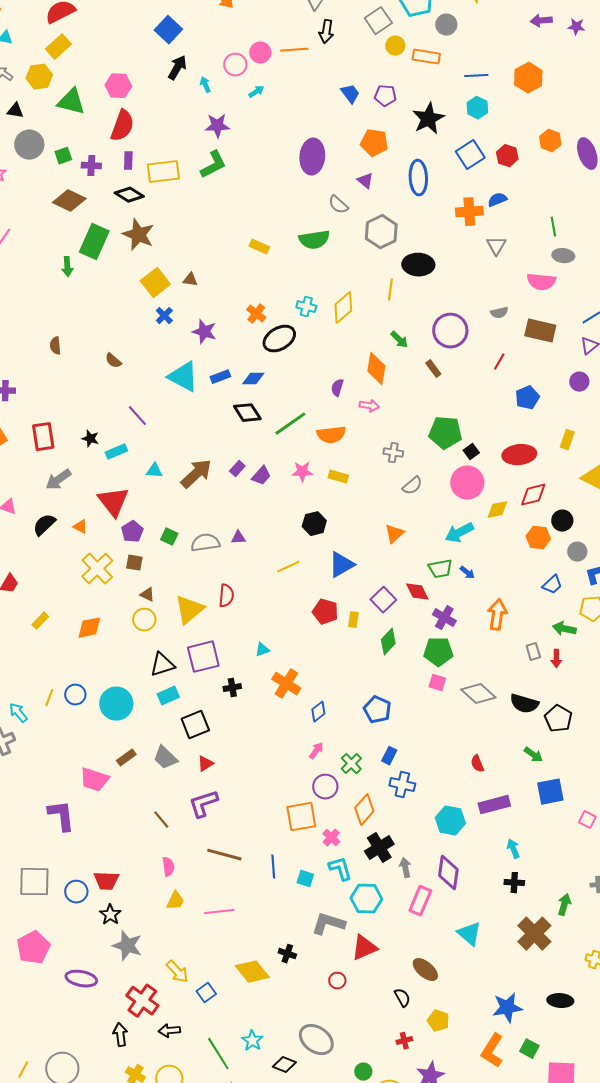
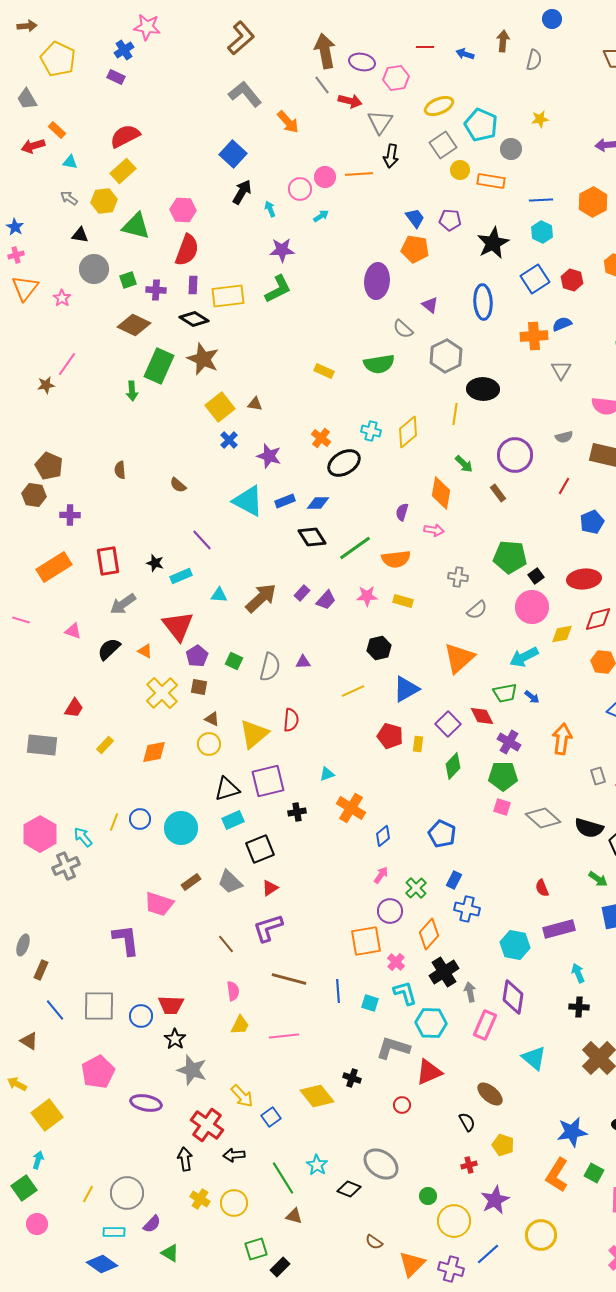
orange pentagon: (374, 143) -> (415, 249), moved
orange triangle: (394, 534) -> (459, 658), size x1.6
gray semicircle: (205, 543) -> (270, 667), turned 112

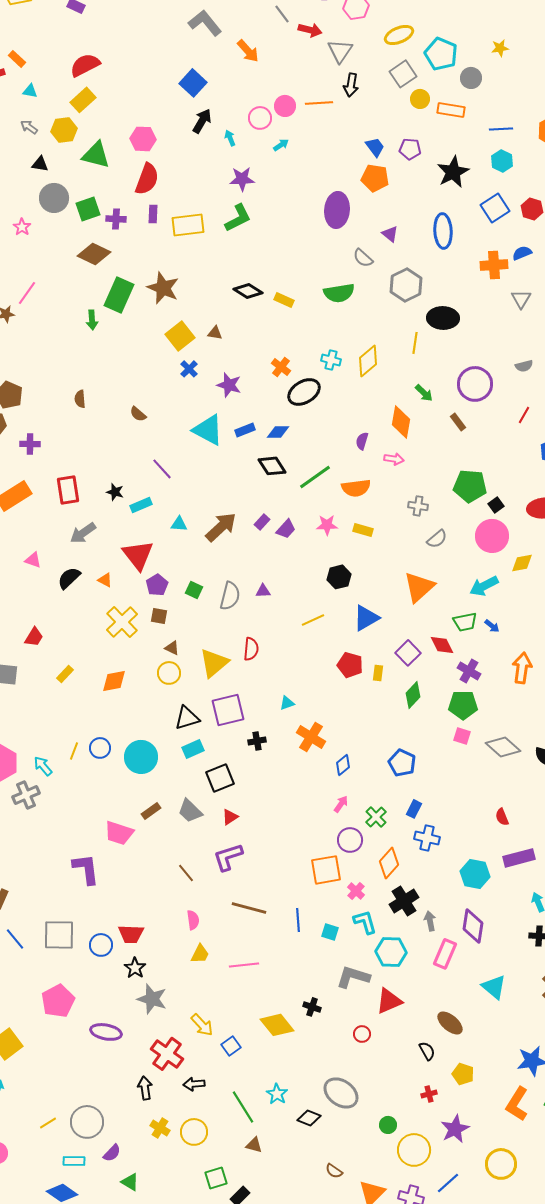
green square: (128, 280) -> (88, 209), size x1.4
black diamond: (194, 319) -> (248, 291), moved
yellow line: (88, 1194) -> (48, 1123), turned 30

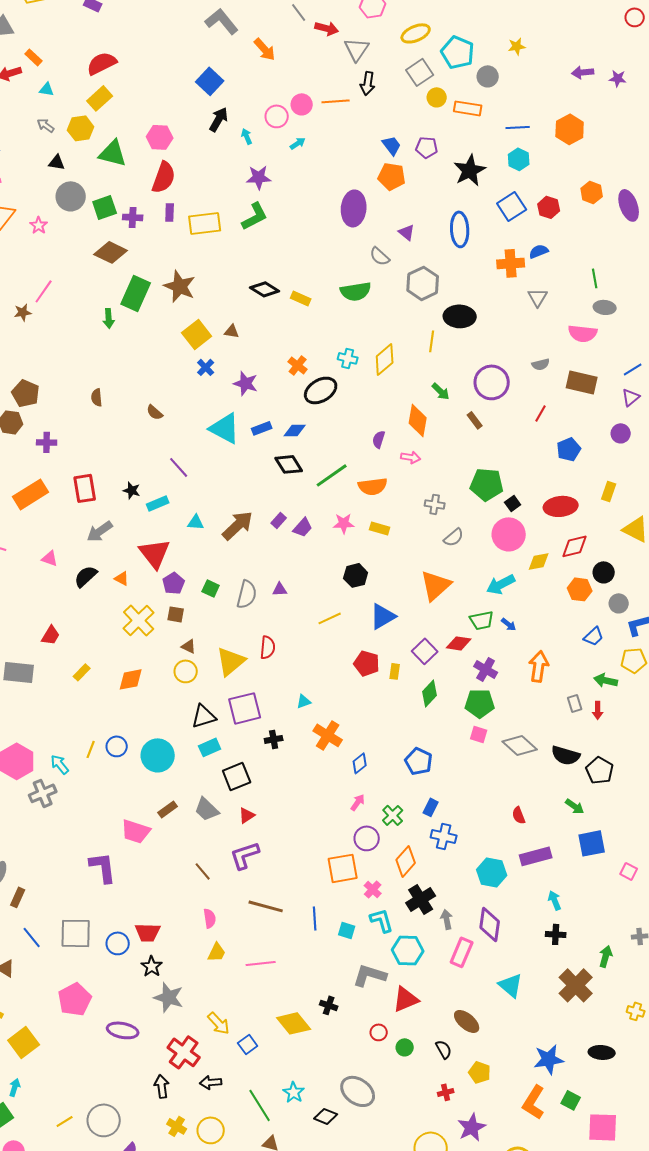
red diamond: (442, 645) -> (459, 643), turned -55
green circle: (388, 1125) -> (405, 1047), moved

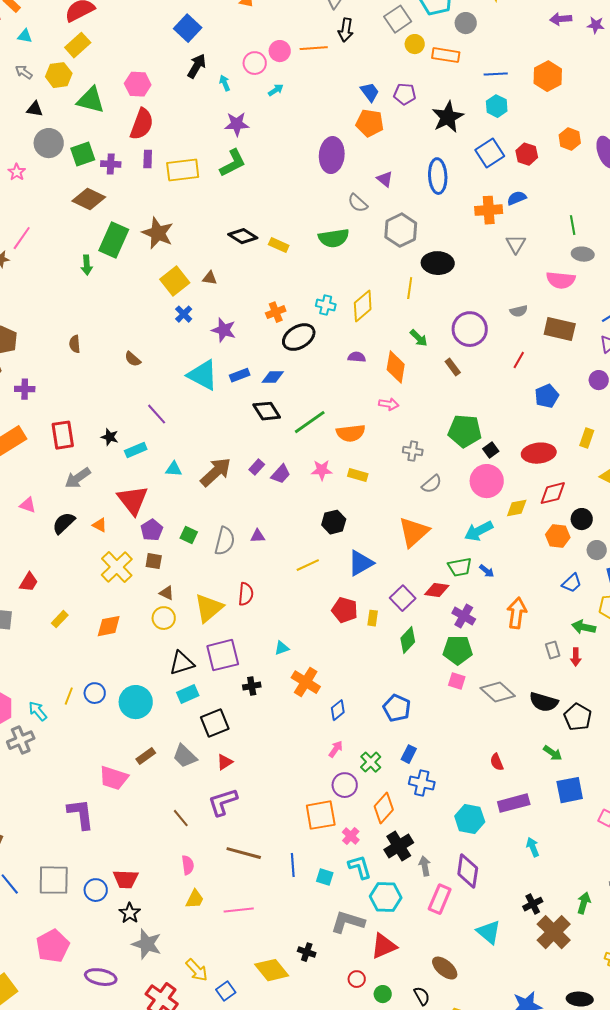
orange cross: (298, 365) -> (276, 312), turned 30
purple semicircle: (379, 439) -> (357, 357), moved, turned 78
black cross: (556, 934) -> (533, 904), moved, turned -30

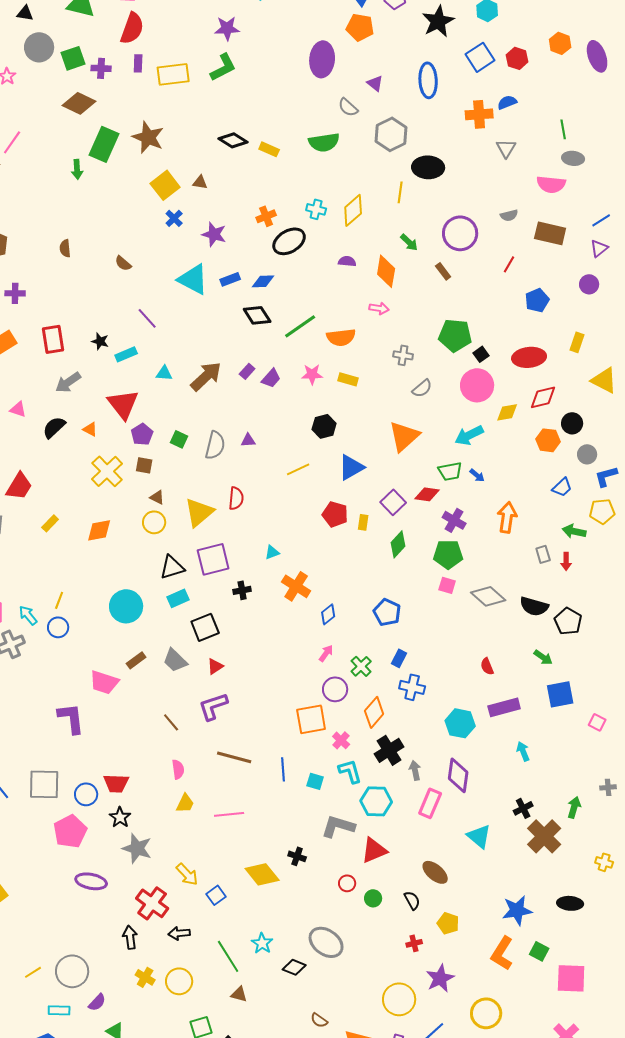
red trapezoid: (29, 582) -> (19, 486), size x1.4
blue circle: (95, 693) -> (58, 627), moved
pink pentagon: (53, 946) -> (70, 831), moved

